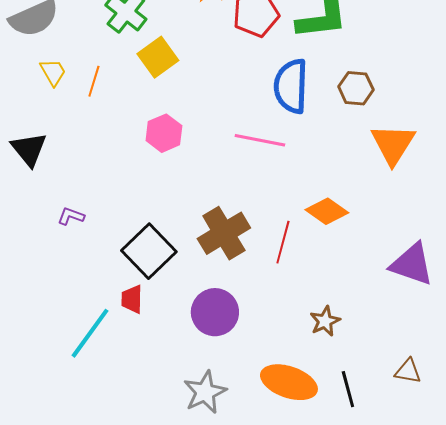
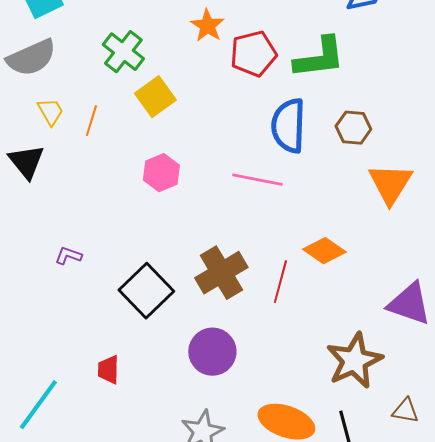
black triangle: (29, 149) -> (26, 162), moved
red trapezoid: (132, 299) -> (108, 370), moved
brown star: (325, 321) -> (354, 361), moved, size x1.8
cyan line: (90, 333) -> (38, 405), moved

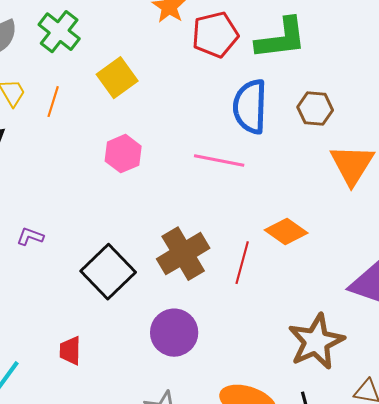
green cross: (123, 52) -> (59, 32), moved

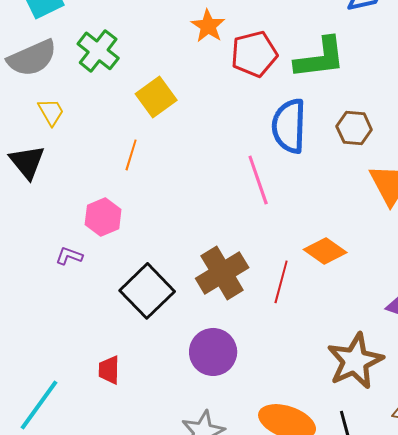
orange line: (53, 102) -> (131, 155), moved
pink hexagon: (123, 154) -> (103, 217), moved
pink line: (219, 161) -> (258, 180), turned 60

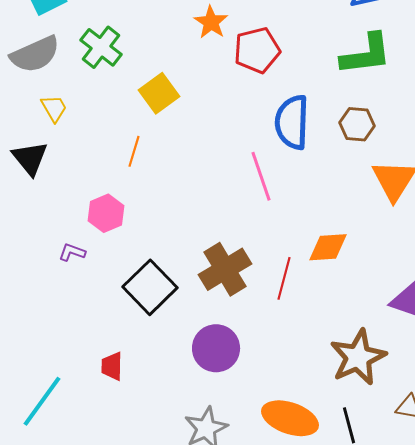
green L-shape: (320, 58) -> (366, 54), moved
orange diamond: (325, 251) -> (328, 247), turned -39

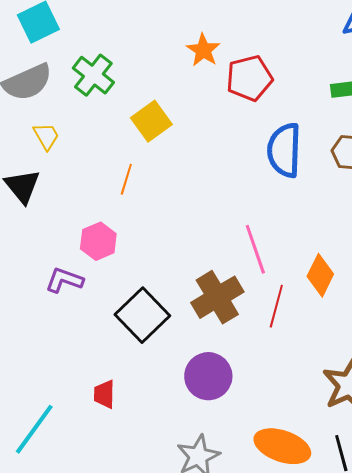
pink line: (261, 176) -> (255, 249), moved
orange diamond: (328, 247) -> (320, 275), turned -60
purple L-shape: (72, 252) -> (64, 280), size x1.4

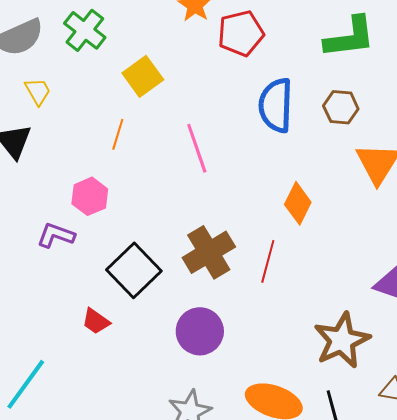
pink line: (255, 249) -> (197, 148), moved
orange diamond: (320, 275) -> (298, 203), moved
red trapezoid: (104, 394) -> (96, 321), moved, turned -56

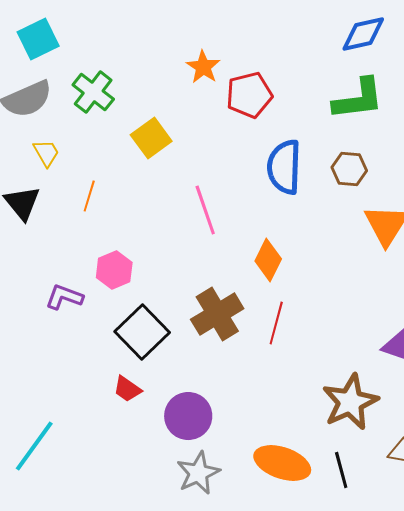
orange line: (118, 134) -> (89, 196), moved
pink hexagon: (90, 196) -> (114, 270), moved
orange diamond: (298, 203) -> (268, 260), moved
red trapezoid: (96, 321) -> (127, 389), moved
purple circle: (200, 331) -> (188, 416), moved

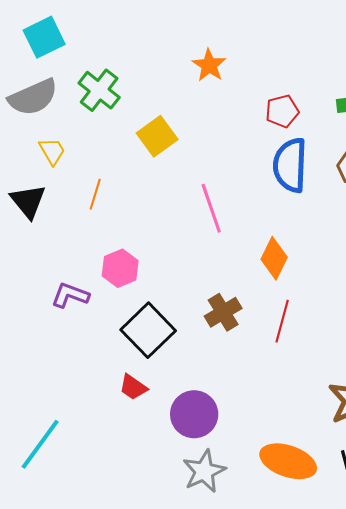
red pentagon: (249, 95) -> (282, 111), moved, size x0.7
brown cross: (217, 314) -> (223, 312), size x0.7

